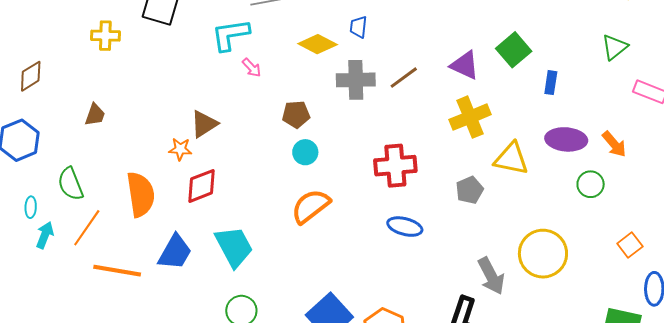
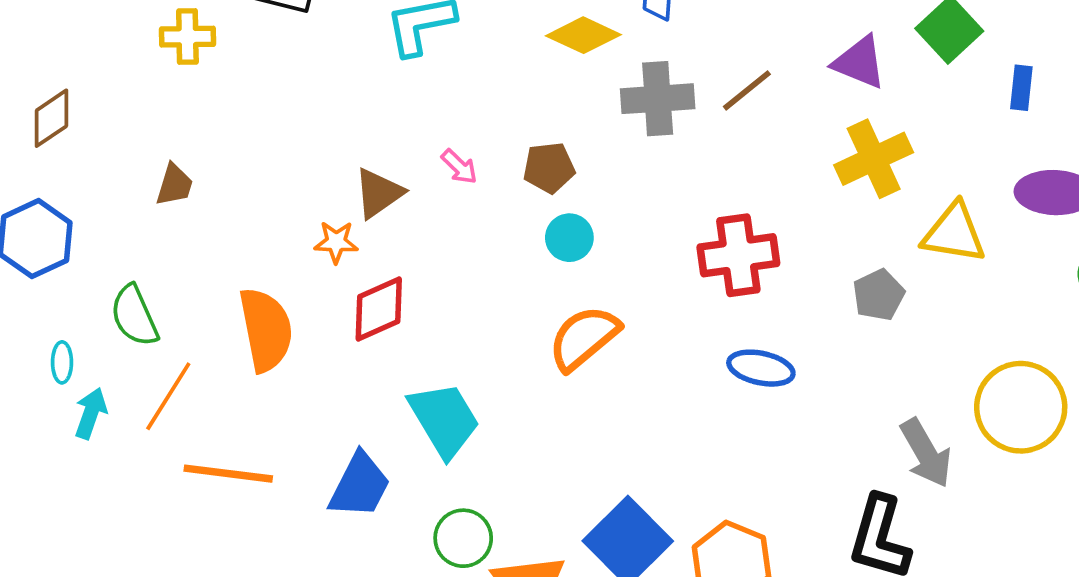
pink arrow: (252, 68) -> (459, 167), moved
blue trapezoid: (175, 252) -> (360, 486), moved

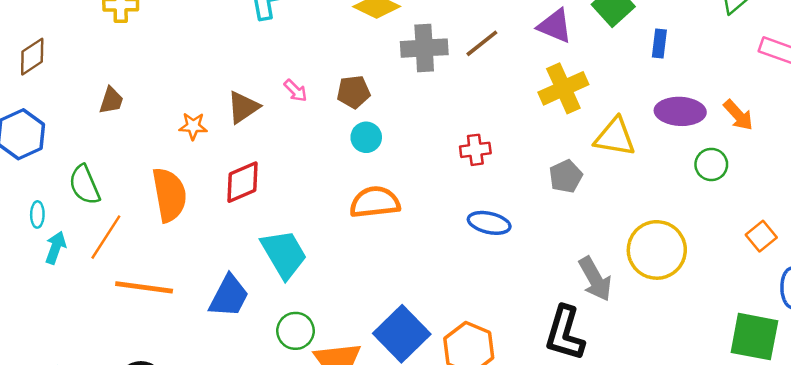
orange star: (336, 242) -> (193, 126), moved
red cross: (738, 255) -> (475, 150), size x0.6
orange semicircle: (584, 338) -> (375, 202), turned 33

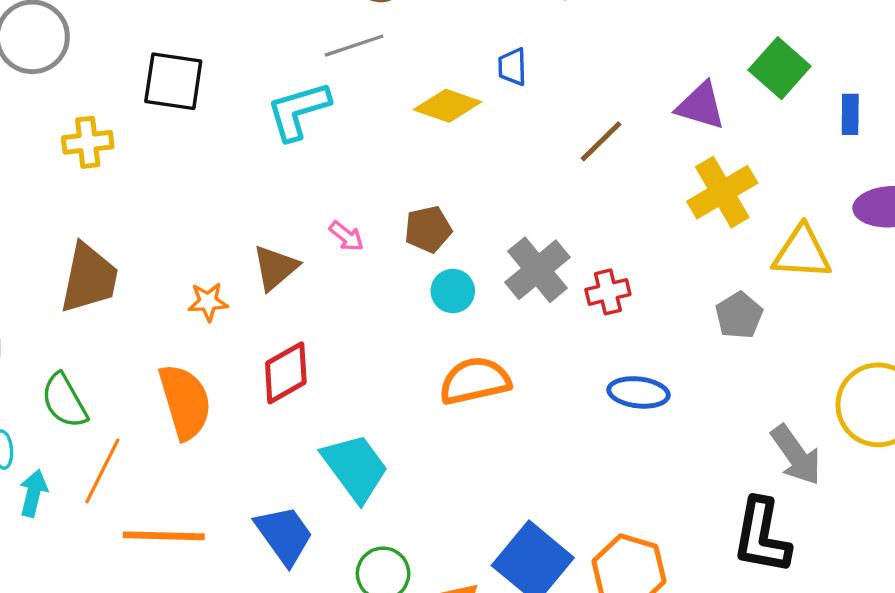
gray cross: (424, 48) -> (537, 270), moved, turned -30
brown trapezoid: (111, 100) -> (89, 278), size x1.8
blue trapezoid: (229, 296) -> (284, 535), turned -57

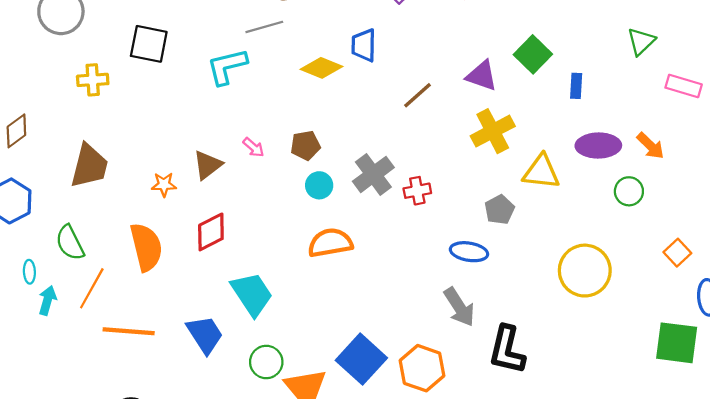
blue trapezoid: (512, 67) -> (364, 45), size x1.4
blue ellipse: (639, 392) -> (469, 252), moved
gray arrow: (796, 455) -> (459, 307), moved

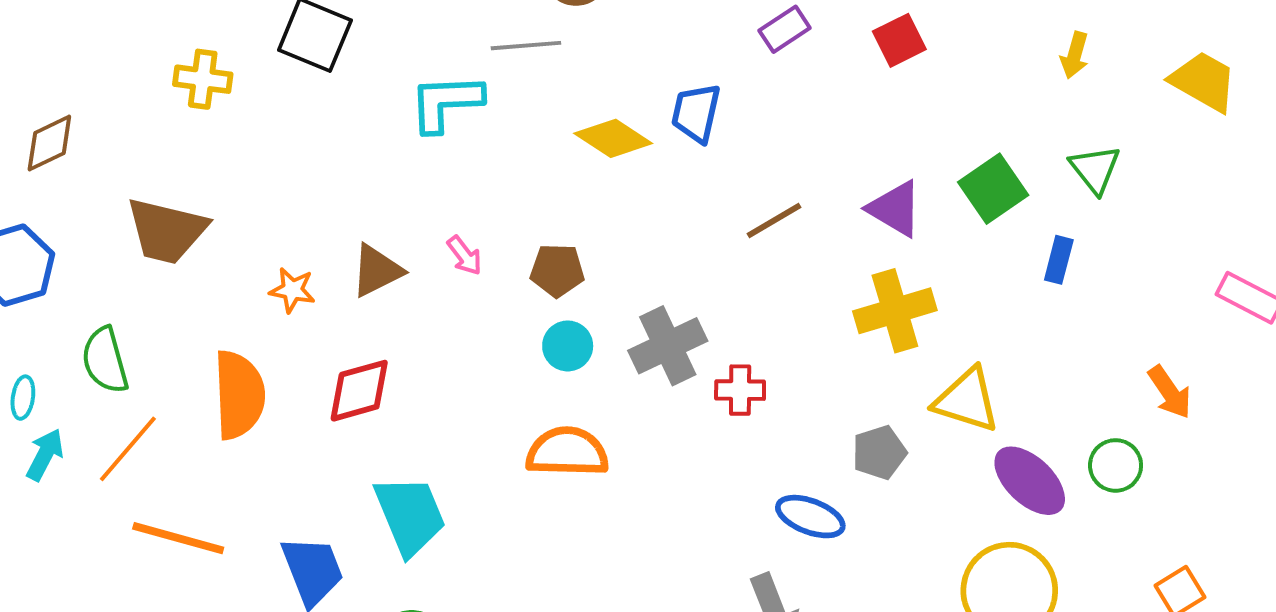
green triangle: (641, 41) -> (1095, 169), moved, turned -36
purple ellipse: (598, 146) -> (1030, 481), moved, turned 33
brown trapezoid: (89, 166) -> (167, 231), turned 78

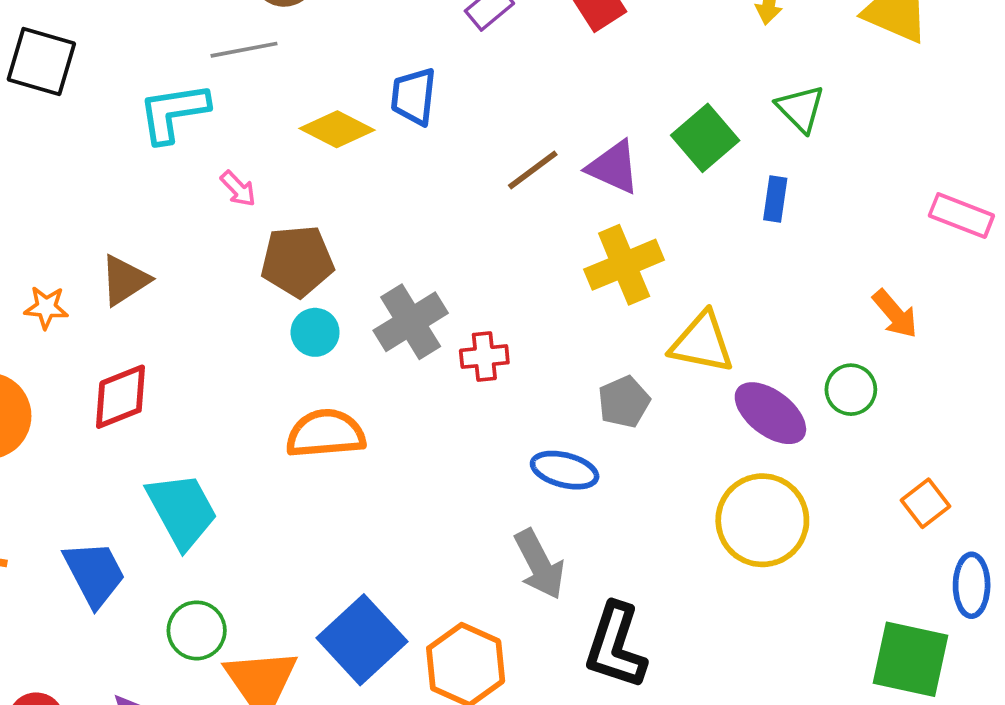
brown line: (774, 221) -> (533, 170), moved
pink arrow: (464, 256) -> (238, 189), moved
brown pentagon: (557, 270) -> (297, 261), size x1.4

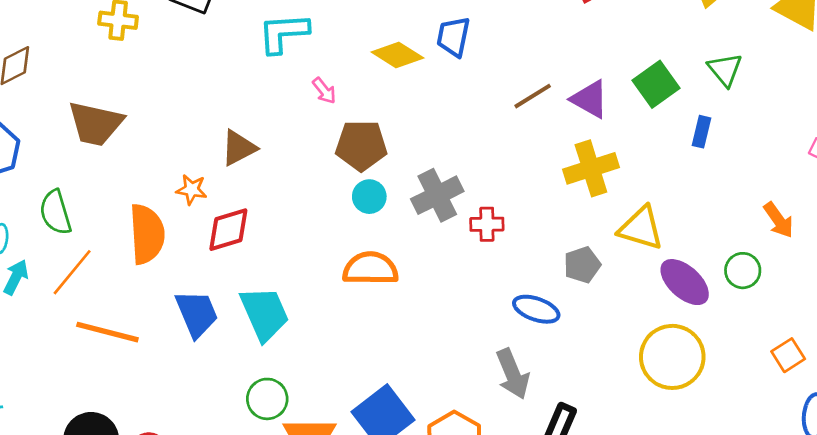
orange star: (46, 307) -> (192, 190), moved
blue trapezoid: (95, 573) -> (197, 314), moved

